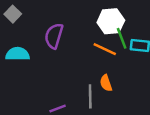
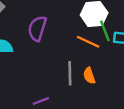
gray line: (90, 96) -> (70, 73), moved

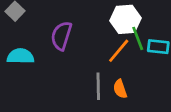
orange line: (88, 42) -> (119, 51), turned -75

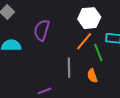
green line: (138, 38) -> (98, 52), moved
orange semicircle: (120, 89) -> (92, 76), moved

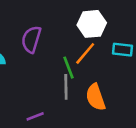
green line: (98, 52) -> (69, 68), moved
orange semicircle: (92, 76) -> (96, 97), size x1.5

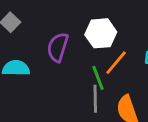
white hexagon: (92, 24) -> (101, 33), moved

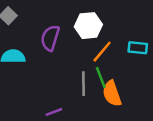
green line: (98, 78) -> (101, 77), moved

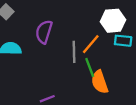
white hexagon: (88, 26) -> (113, 21), moved
gray line: (84, 84) -> (74, 52), moved

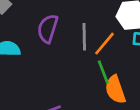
gray line: (74, 52) -> (84, 37), moved

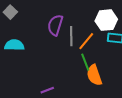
purple semicircle: (48, 29) -> (55, 25), moved

